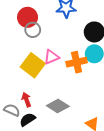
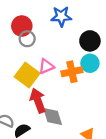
red arrow: (26, 100) -> (38, 101), moved, size x1.6
gray diamond: (58, 106) -> (53, 116), turned 40

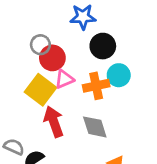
red circle: (22, 26) -> (52, 58), moved
black circle: (90, 41) -> (103, 46), moved
gray diamond: (53, 116) -> (95, 127), moved

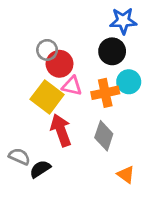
blue star: (83, 17) -> (123, 21), moved
pink triangle: (64, 79) -> (72, 86), turned 36
gray diamond: (95, 127) -> (104, 136), turned 36

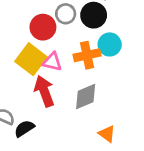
gray circle: (47, 50) -> (66, 14), moved
pink triangle: (72, 86) -> (52, 62), moved
gray diamond: (104, 136) -> (86, 97), turned 48

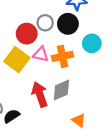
cyan circle: (110, 44) -> (92, 43), moved
pink triangle: (52, 62) -> (41, 54), moved
red arrow: (44, 91) -> (40, 94), moved

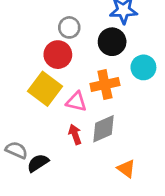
gray circle: (45, 23) -> (69, 27), moved
pink triangle: (41, 54) -> (76, 102), moved
red arrow: (40, 94) -> (75, 134), size x0.6

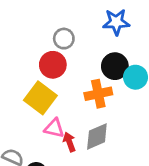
black circle: (112, 42) -> (115, 66), moved
pink triangle: (76, 102) -> (54, 128), moved

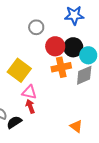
red circle: (53, 65) -> (55, 46), moved
gray diamond: (97, 136) -> (84, 75), moved
red arrow: (69, 142) -> (30, 106), moved

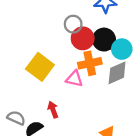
gray circle: (36, 27) -> (73, 24), moved
pink triangle: (29, 92) -> (74, 79), moved

